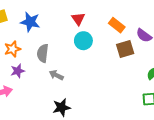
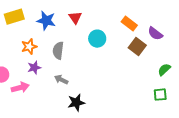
red triangle: (78, 19) -> (75, 18), moved
brown square: (125, 49) -> (137, 47), turned -36
gray arrow: (56, 75) -> (61, 80), moved

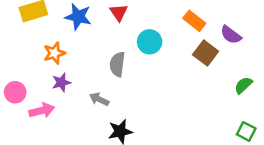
gray semicircle: (58, 51) -> (117, 64), moved
green square: (160, 95) -> (246, 131), moved, turned 32

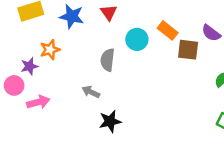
orange rectangle: (194, 21) -> (168, 30), moved
brown square: (206, 53) -> (188, 50), turned -30
purple star: (61, 82) -> (29, 66), moved

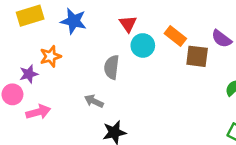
red triangle: (109, 13) -> (128, 24), moved

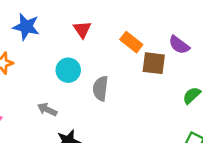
cyan circle: (143, 45) -> (68, 70), moved
gray semicircle: (112, 67) -> (100, 88), moved

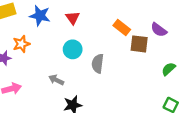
red triangle: (82, 29) -> (73, 18), moved

